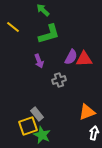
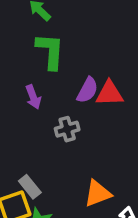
green L-shape: (49, 34) -> (50, 51), turned -70
orange triangle: (87, 112) -> (98, 194), moved

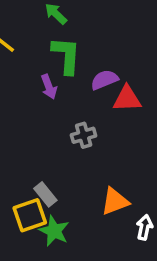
purple semicircle: (87, 90) -> (104, 80), moved, turned -140
purple arrow: (33, 97) -> (49, 87), moved

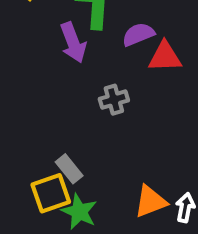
purple arrow: (49, 87) -> (73, 43), size x1.4
orange triangle: (115, 201) -> (151, 201), moved

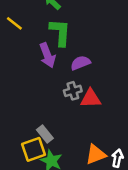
purple semicircle: (138, 34) -> (80, 63), moved
red triangle: (165, 57) -> (91, 98), moved

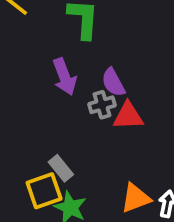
purple arrow: (47, 55) -> (65, 77), moved
purple semicircle: (80, 63) -> (113, 82), moved, turned -96

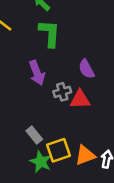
purple semicircle: (113, 82) -> (86, 69), moved
yellow square: (44, 191) -> (58, 150), moved

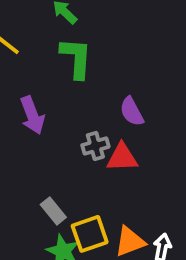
purple arrow: (37, 73) -> (32, 115), moved

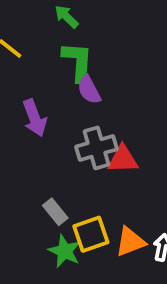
purple semicircle: (132, 112) -> (89, 90), moved
gray cross: (95, 146) -> (96, 148), size x1.5

